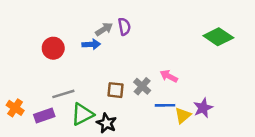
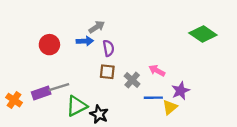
purple semicircle: (124, 27) -> (108, 48), moved
brown square: (115, 90) -> (107, 72), moved
purple star: (203, 108) -> (180, 91), moved
purple rectangle: (44, 115) -> (41, 93), moved

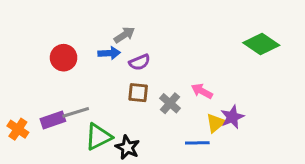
purple semicircle: (108, 48) -> (140, 62), turned 77
blue line: (153, 98) -> (197, 143), moved
yellow triangle: (170, 107) -> (216, 123), moved

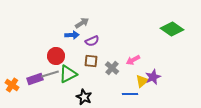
red circle: (64, 58) -> (56, 56), moved
pink arrow: (202, 91) -> (133, 60), turned -56
green triangle: (99, 137) -> (68, 74), moved

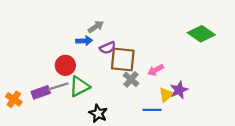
brown square: (91, 61) -> (123, 59), moved, size x1.6

